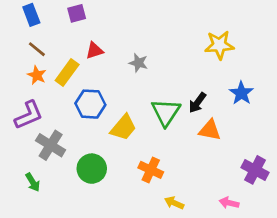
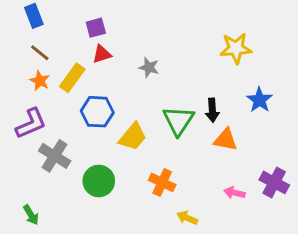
purple square: (77, 13) -> (96, 28), moved
black arrow: (197, 103) -> (212, 110), turned -40
green arrow: (33, 182) -> (31, 215), moved
pink arrow: (229, 203) -> (234, 193), moved

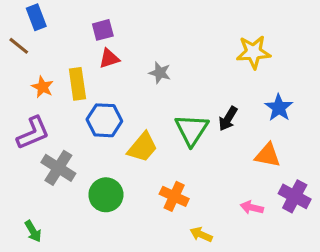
brown line: (40, 53) -> (19, 46), moved
yellow rectangle: (72, 78) -> (77, 84), turned -44
black arrow: (212, 110) -> (228, 119), turned 35
orange triangle: (226, 140) -> (268, 155), moved

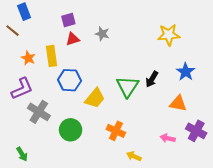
gray star: (160, 73) -> (102, 34), moved

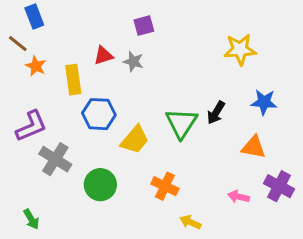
purple square: (68, 20) -> (144, 26), moved
gray star: (102, 34) -> (133, 62), moved
orange star: (28, 58) -> (36, 66), moved
blue star: (186, 72) -> (264, 102), turned -30

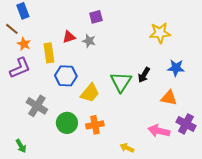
purple L-shape: (31, 126) -> (20, 68), moved
orange cross: (165, 186) -> (95, 125), moved, turned -36
pink arrow: (238, 197) -> (159, 131), size x1.5

